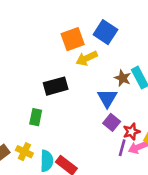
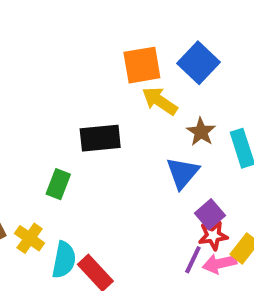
yellow arrow: (87, 58) -> (160, 101), turned 50
brown star: (123, 78) -> (201, 132), moved
purple square: (112, 122) -> (210, 214), moved

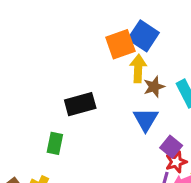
orange square: (142, 65) -> (120, 44), moved
yellow arrow: (160, 101) -> (138, 69), moved, turned 68
brown star: (201, 132) -> (154, 87), turned 30

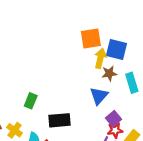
blue square: (143, 36) -> (117, 49), moved, turned -30
black rectangle: (80, 104) -> (60, 120), moved

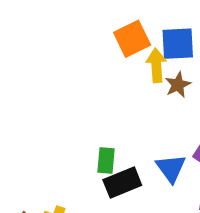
blue triangle: (99, 96) -> (171, 168), moved
green rectangle: (31, 101) -> (106, 160), moved

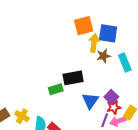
green rectangle: (106, 160) -> (56, 89), turned 56
black rectangle: (122, 182) -> (73, 78), moved

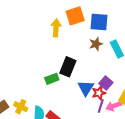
yellow arrow: (94, 43) -> (56, 28), moved
black rectangle: (73, 78) -> (68, 67), turned -54
red star: (114, 107) -> (99, 93), moved

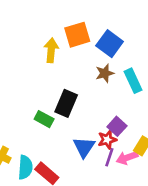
blue square: (99, 22) -> (110, 44), turned 30
green rectangle: (52, 79) -> (44, 119), turned 48
blue triangle: (86, 88) -> (84, 147), moved

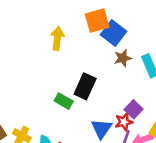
blue square: (110, 44) -> (113, 33), moved
yellow arrow: (51, 50) -> (57, 38), moved

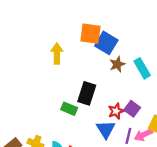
orange square: (97, 21) -> (90, 34), turned 30
red star: (124, 122) -> (116, 111), moved

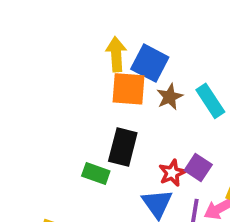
orange square: (90, 34) -> (128, 89), moved
yellow arrow: (57, 54) -> (116, 54), moved

